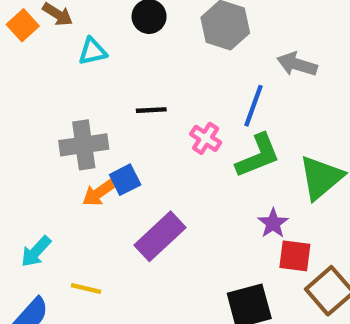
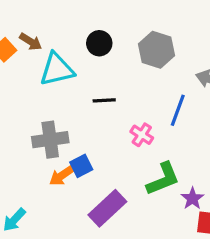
cyan triangle: (92, 51) -> (57, 69), size x1.6
black line: (151, 110) -> (104, 100), moved
green L-shape: (258, 156) -> (163, 179), moved

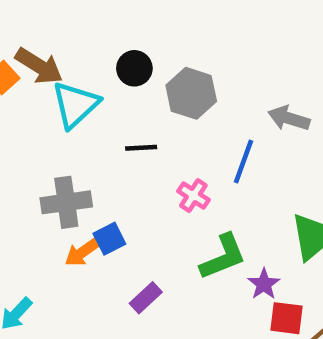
brown arrow: (31, 42) -> (39, 66), size x1.5
gray hexagon: (156, 50) -> (191, 93), moved
cyan triangle: (57, 69) -> (75, 105), turned -30
purple rectangle: (107, 208) -> (146, 298), size x0.6

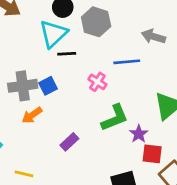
cyan triangle: (75, 105) -> (53, 34), moved
blue line: (243, 161) -> (127, 62), turned 65
blue square: (109, 239) -> (48, 86), moved

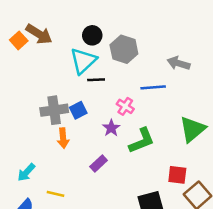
orange arrow: (32, 115) -> (63, 138), turned -60
purple star: (139, 134) -> (111, 128), moved

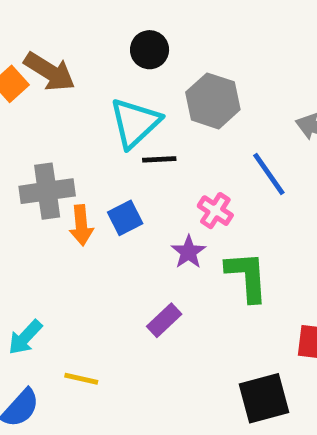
black circle: (92, 35) -> (150, 50), moved
blue line: (153, 87) -> (269, 174), turned 60
gray cross: (54, 110) -> (47, 191), moved
orange arrow: (63, 138) -> (81, 225), moved
green L-shape: (142, 141) -> (247, 276), turned -72

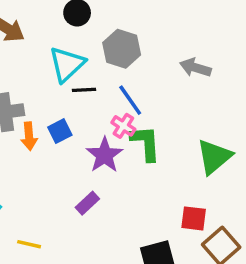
blue line: (269, 174) -> (130, 100), moved
purple star: (189, 252) -> (105, 155), size x1.5
green L-shape: (247, 276) -> (146, 143), moved

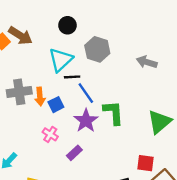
blue line: (130, 100) -> (86, 93), moved
pink cross: (123, 126) -> (50, 134), moved
orange arrow: (29, 136) -> (40, 97), moved

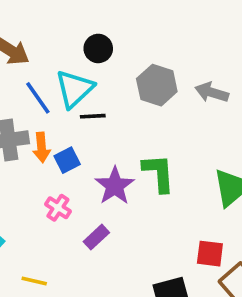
black circle: (67, 25) -> (98, 48), moved
gray hexagon: (97, 49) -> (157, 85), moved
blue line: (86, 93) -> (38, 98), moved

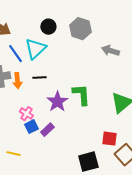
gray hexagon: (157, 85) -> (80, 29), moved
black line: (93, 116) -> (39, 78), moved
blue square: (67, 160) -> (31, 127), moved

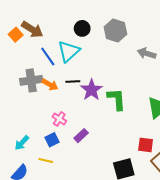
orange arrow: (17, 81) -> (50, 85), turned -56
purple star: (57, 102) -> (92, 90), moved
blue square: (31, 127) -> (52, 140), moved

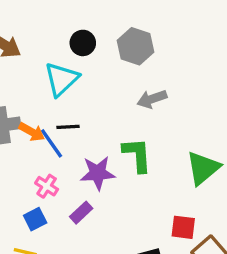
gray arrow: (147, 53) -> (152, 99), moved, turned -36
blue line: (48, 57) -> (52, 143), moved
purple star: (92, 90) -> (98, 173), moved, turned 30

